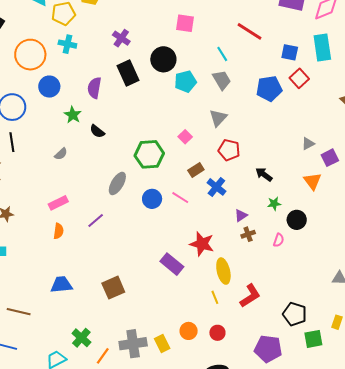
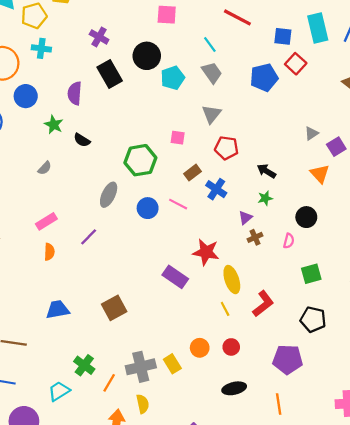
pink square: (185, 137) -> (178, 138), turned -32
green star: (274, 204) -> (265, 198), moved
green square: (313, 339) -> (311, 274), moved

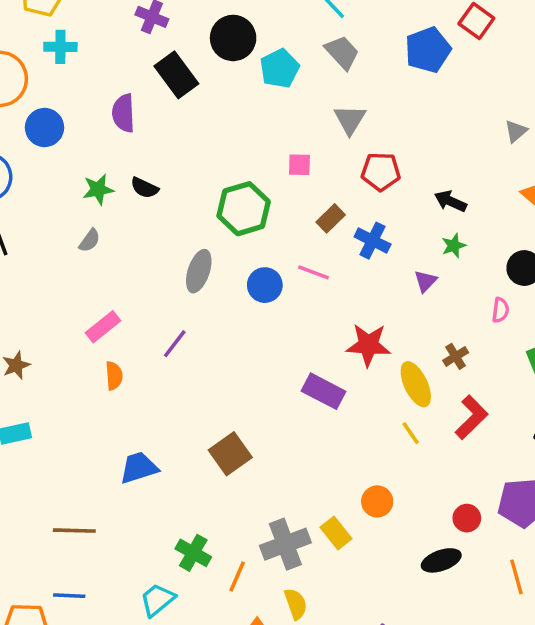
green star: (54, 125) -> (98, 189), moved, turned -30
brown cross: (255, 237) -> (456, 356), moved
red circle: (231, 347) -> (467, 518), moved

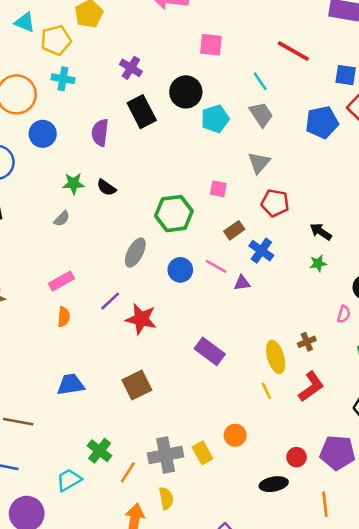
purple triangle: (426, 281) -> (242, 283), moved, turned 30
red star: (368, 345) -> (141, 319), moved

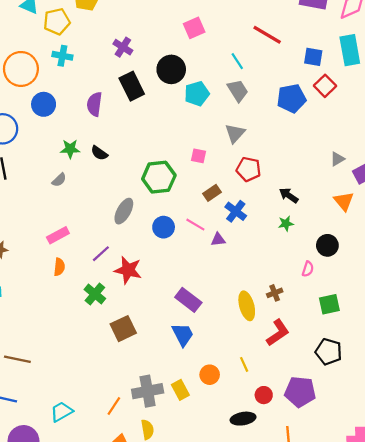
pink square: (211, 45) -> (194, 28), turned -30
blue trapezoid: (71, 385) -> (183, 335), moved, turned 70
yellow line: (266, 391) -> (244, 364), moved
green cross: (100, 451) -> (95, 294), moved

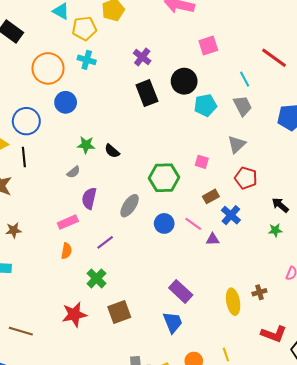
purple semicircle: (94, 104) -> (89, 198), moved
red star: (128, 270) -> (74, 314), moved, turned -30
red L-shape: (278, 333) -> (274, 334), moved, turned 50

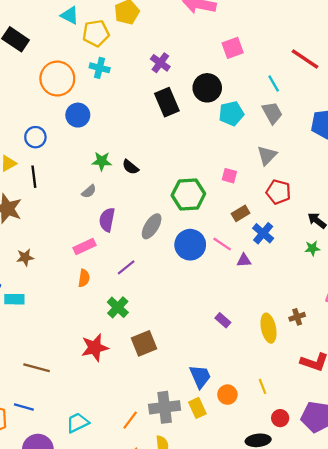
blue circle: (26, 121) -> (35, 137), size x0.7
blue circle: (164, 223) -> (190, 245), size x1.4
purple rectangle: (181, 291) -> (223, 320), moved, size x0.6
blue trapezoid: (173, 322) -> (200, 376), moved

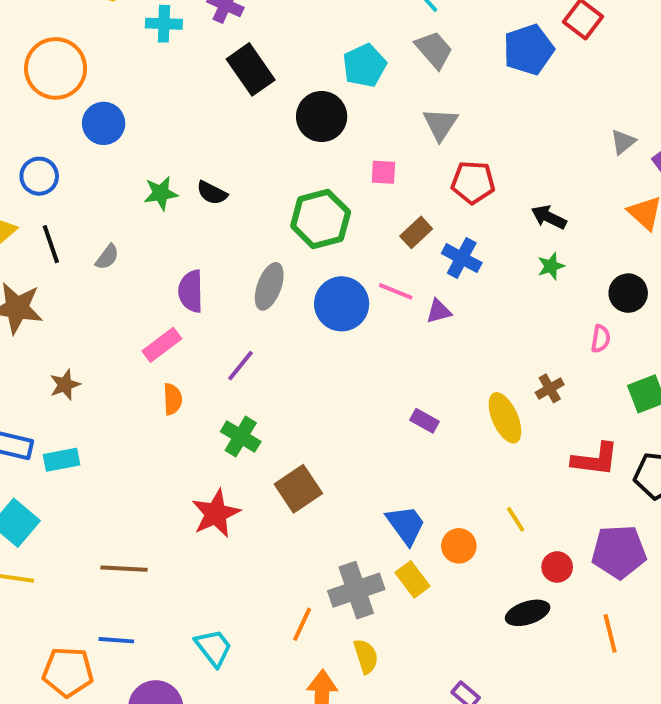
cyan cross: (100, 68) -> (164, 24), moved
black circle: (207, 88) -> (322, 117), moved
gray semicircle: (89, 191) -> (107, 257), moved
cyan trapezoid: (78, 423) -> (214, 648), turned 90

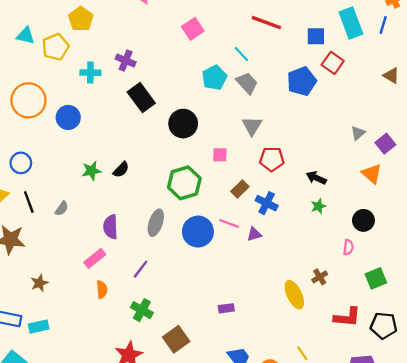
cyan pentagon: (364, 66) -> (214, 78), moved
blue circle: (104, 123) -> (68, 117), moved
black semicircle: (212, 193) -> (121, 170), turned -72
purple rectangle: (424, 421) -> (226, 308), moved, turned -35

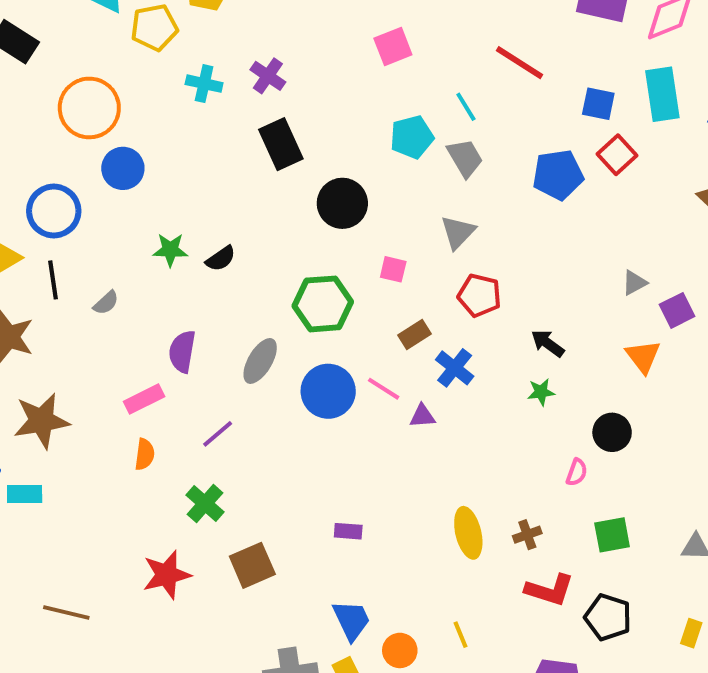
blue circle: (68, 117) -> (123, 168), moved
blue circle: (21, 163) -> (54, 211), size x1.4
brown cross: (320, 277) -> (527, 535), moved
brown star: (39, 283) -> (41, 421), size x1.8

